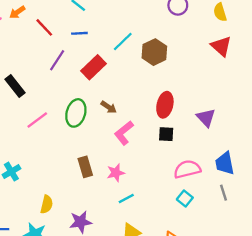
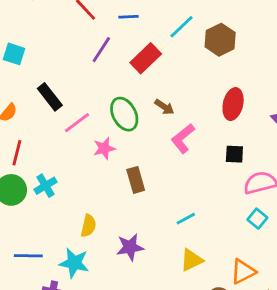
black rectangle: (15, 86) -> (50, 97), moved
green ellipse: (76, 113) -> (124, 114), turned -44
black square: (166, 134) -> (234, 154), moved
pink star: (116, 173) -> (104, 148), moved

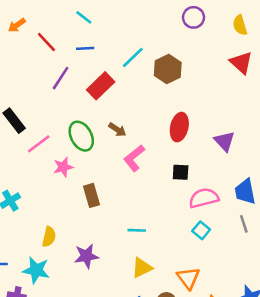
cyan line: (186, 219) -> (137, 230), turned 30
orange triangle: (243, 272) -> (188, 278), turned -40

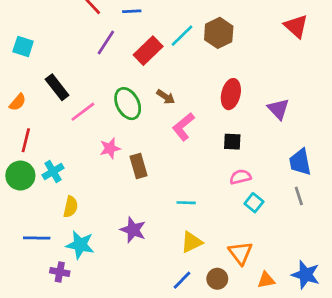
cyan line: (133, 57) -> (182, 36), moved
pink star: (63, 167) -> (110, 148), moved
pink semicircle: (204, 198) -> (240, 177), moved, size x0.7
yellow semicircle: (49, 237) -> (71, 207), moved
purple star: (86, 256) -> (133, 230), turned 30

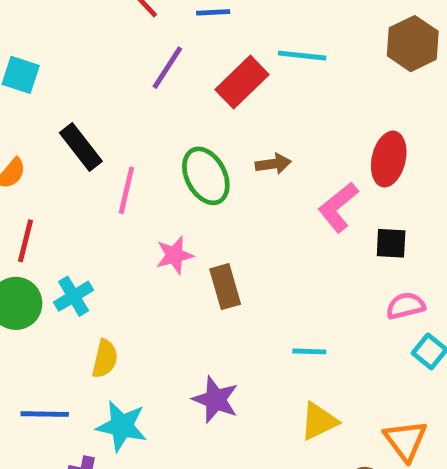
brown hexagon: (219, 33) -> (413, 44), moved
cyan line: (182, 36) -> (302, 56), turned 50
brown arrow: (166, 97) -> (273, 164), turned -42
pink line: (83, 112) -> (126, 190), turned -40
pink L-shape: (183, 127) -> (338, 207), moved

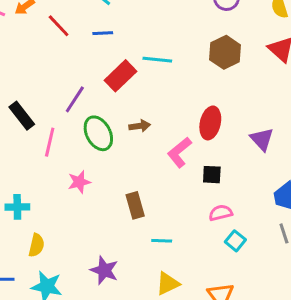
purple line: (167, 68) -> (75, 99), moved
brown rectangle: (225, 287) -> (135, 205), moved
cyan cross: (74, 296) -> (17, 207), turned 30

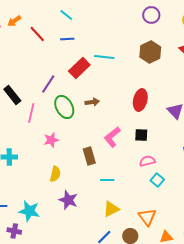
pink L-shape: (179, 152) -> (112, 137), moved
yellow semicircle: (36, 245) -> (55, 174), moved

